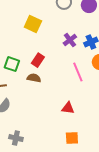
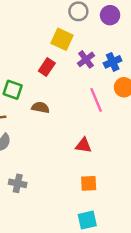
yellow square: (33, 24) -> (62, 39), moved
red rectangle: (38, 60) -> (47, 67), moved

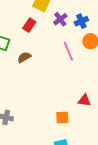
brown semicircle: (40, 107) -> (24, 57), turned -40
red triangle: (83, 145) -> (84, 100), moved

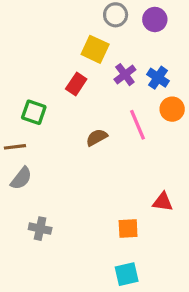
blue cross: (81, 21) -> (158, 78), turned -32
brown semicircle: (24, 57) -> (97, 137), moved

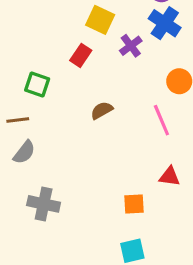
blue cross: (158, 78) -> (165, 23), moved, size x1.4
pink line: (138, 125) -> (161, 120), moved
gray cross: (40, 229) -> (44, 204), size x1.4

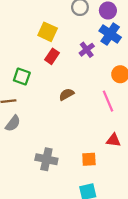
yellow square: (100, 20) -> (48, 32), moved
gray cross: (44, 204) -> (46, 159), moved

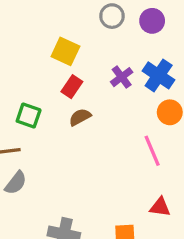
blue cross: (110, 34) -> (159, 75), moved
brown semicircle: (67, 94) -> (80, 117), moved

